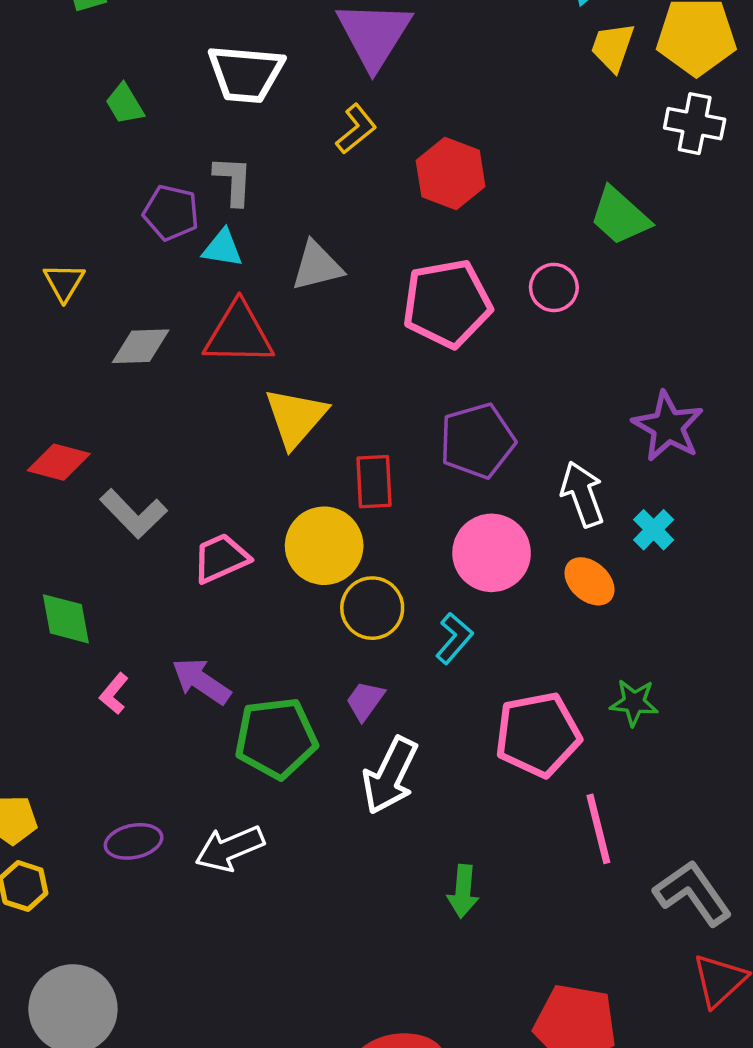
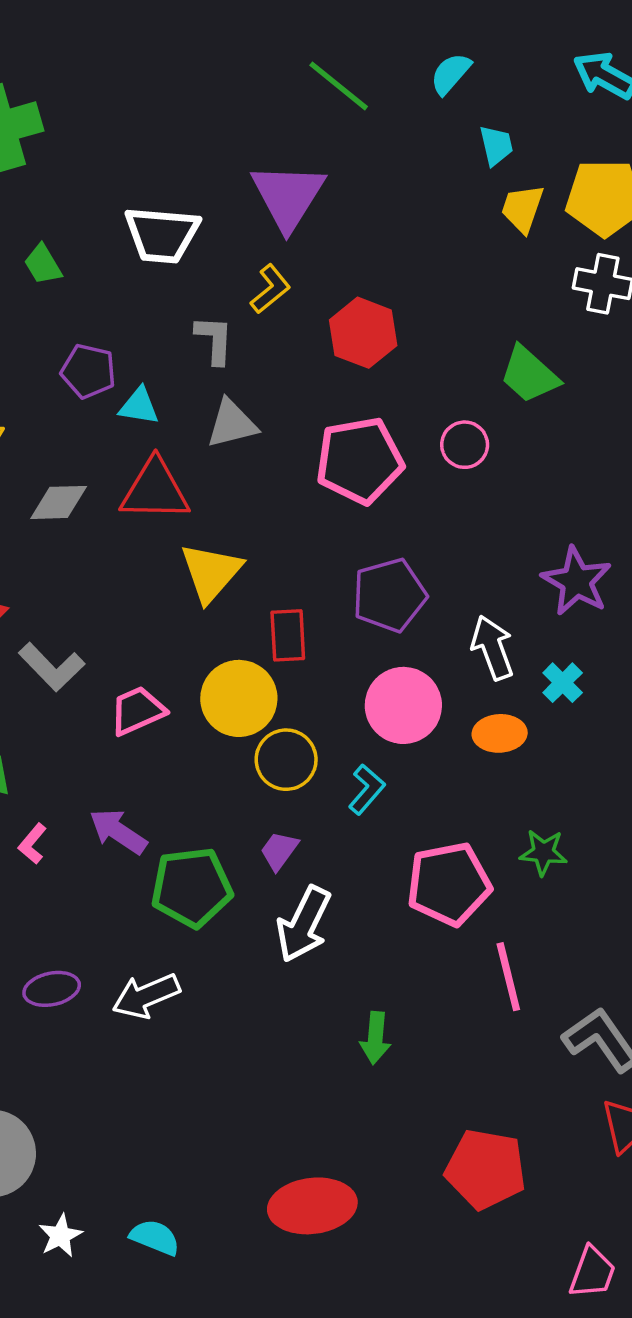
gray L-shape: (233, 181) -> (214, 340), moved
orange ellipse: (590, 581) -> (500, 733), turned -45

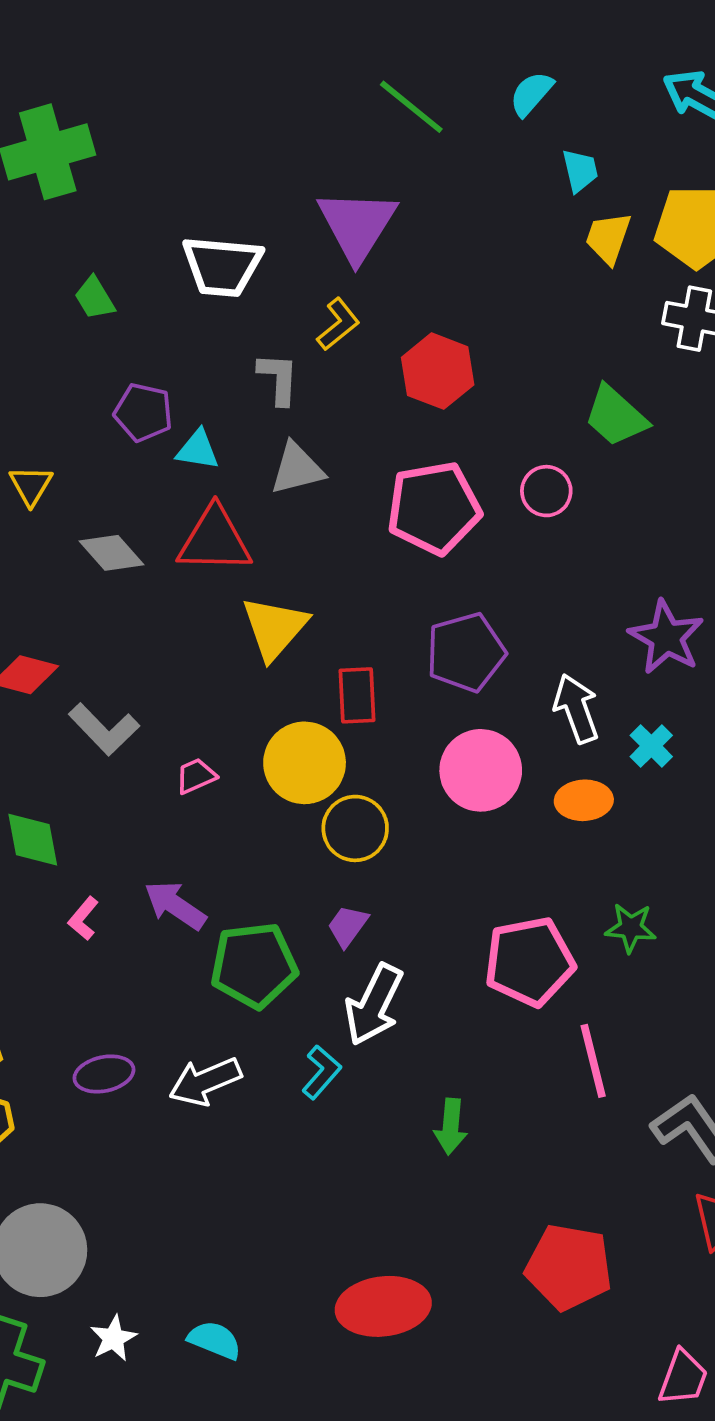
gray diamond: (59, 502) -> (111, 553), turned 50
pink trapezoid: (137, 711) -> (196, 776), size x0.7
cyan L-shape: (367, 789) -> (321, 1072), moved

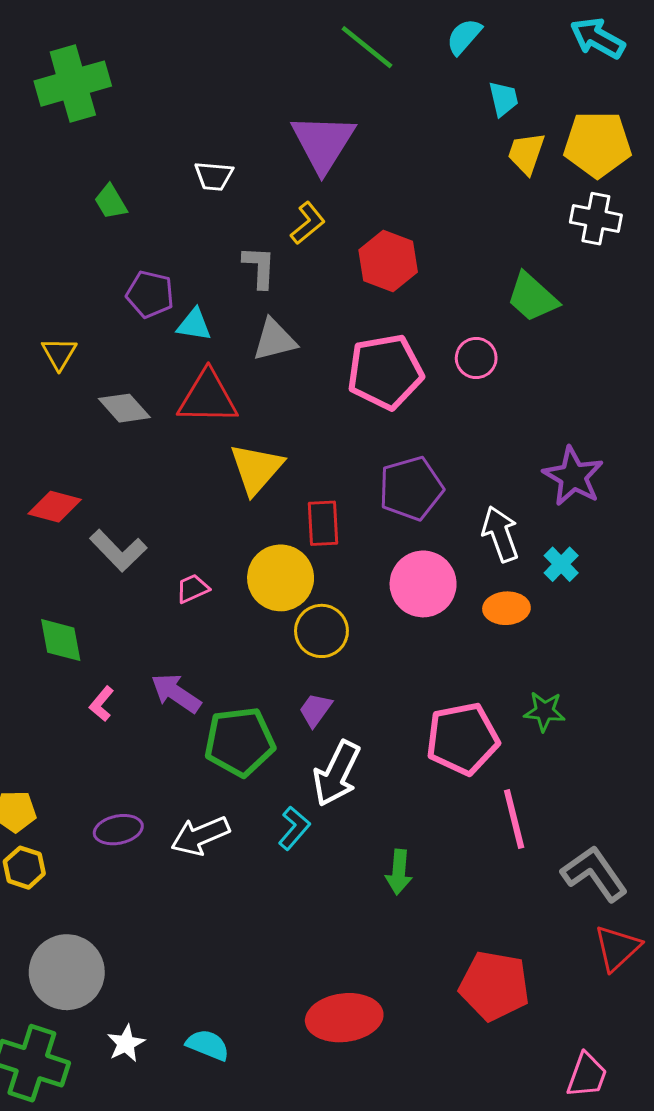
white trapezoid: (222, 266) -> (214, 176), size x0.6

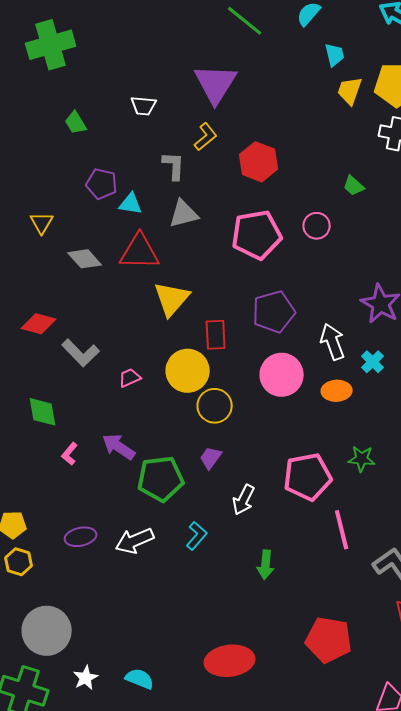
green trapezoid: (532, 297) -> (354, 186), size x0.6
white arrow: (337, 774) -> (244, 500), moved, size x0.7

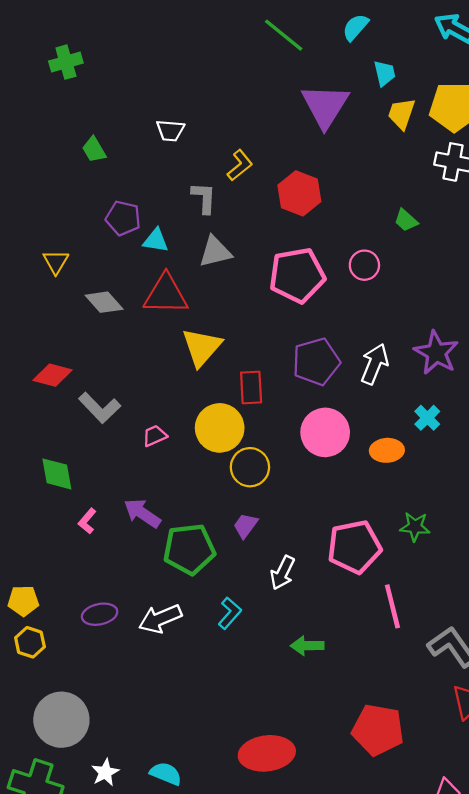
green cross: (51, 45) -> (66, 62), size x0.6
purple triangle: (216, 84) -> (325, 106), moved
white arrow: (333, 342) -> (375, 364), moved, turned 42
green arrow: (266, 565) -> (307, 646), turned 84

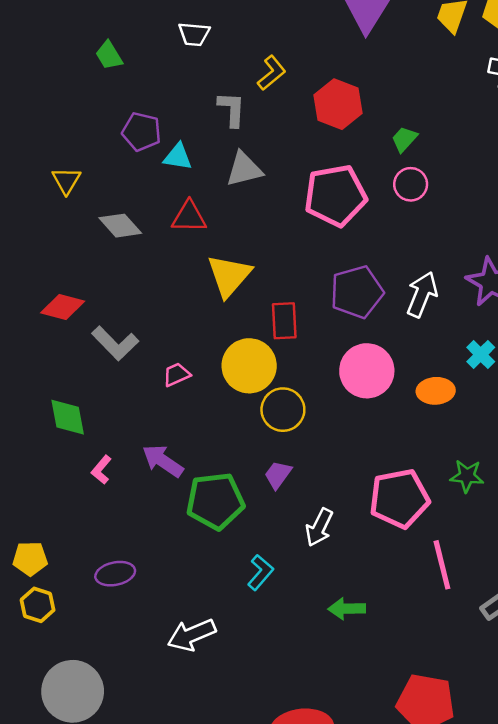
green trapezoid: (406, 220) -> (404, 139), moved, turned 90
red triangle: (166, 294) -> (189, 217), size x0.7
white arrow: (160, 619) -> (192, 635), moved

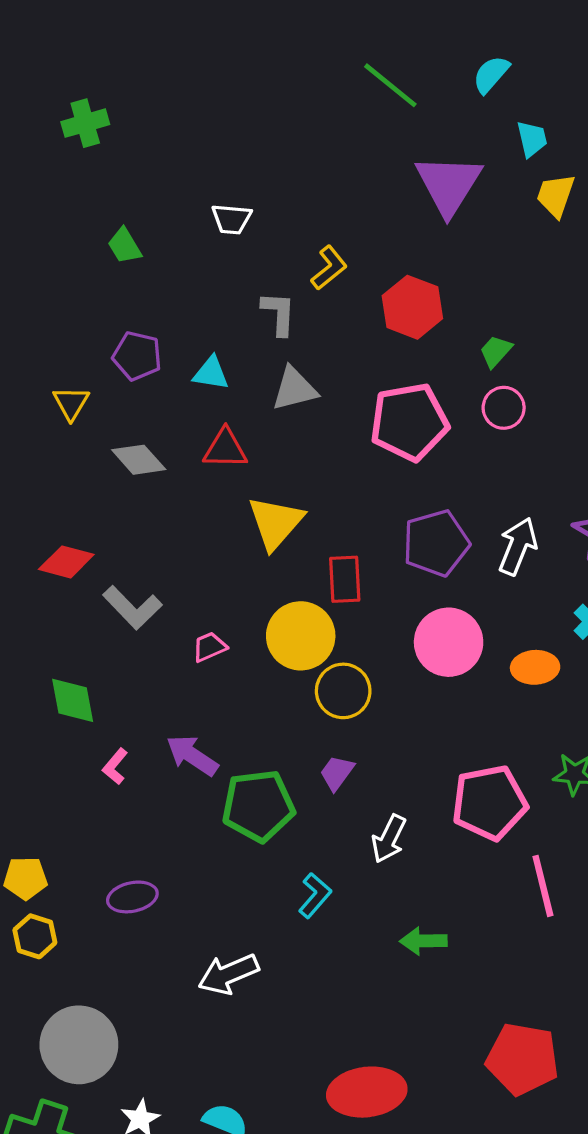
purple pentagon: (141, 132) -> (137, 356), moved

